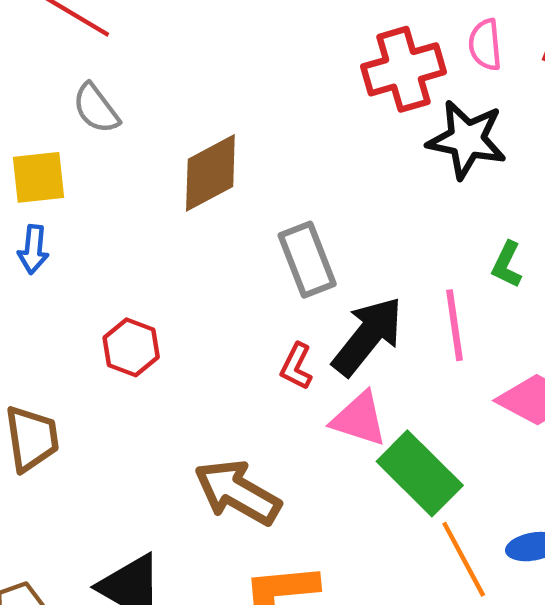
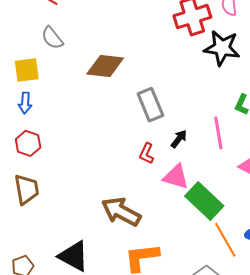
brown diamond: (210, 173) -> (105, 66), turned 36
black arrow: (368, 336) -> (179, 139), size x0.5
red hexagon: (131, 347) -> (28, 143), moved

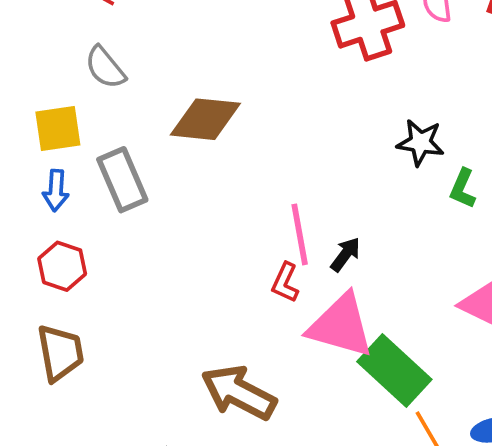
black star: (222, 48) -> (420, 142), moved, size x0.7
gray rectangle: (150, 105) -> (122, 180), moved
pink line: (218, 133) -> (300, 234), moved
pink triangle: (176, 177) -> (341, 326), size x1.4

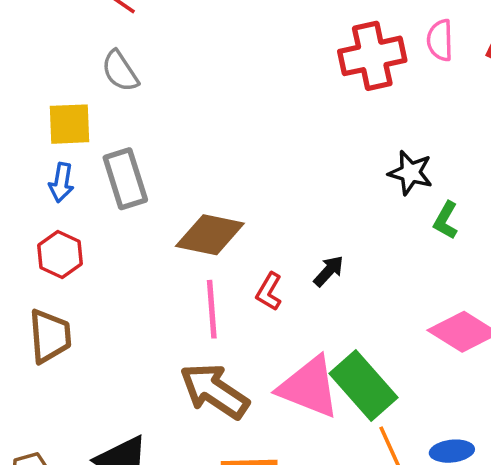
brown diamond: (205, 119) -> (210, 235), moved
pink line: (300, 234) -> (212, 309), moved
pink triangle: (341, 326) -> (309, 387), moved

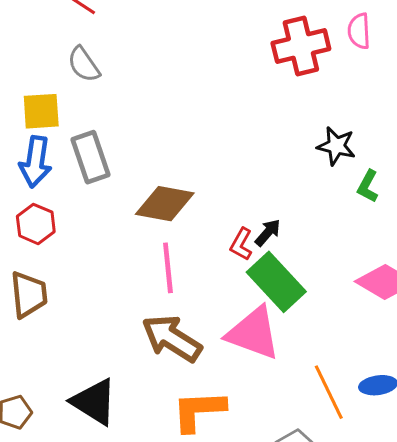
blue arrow: (61, 182) -> (35, 162), size x1.5
red L-shape: (269, 292) -> (241, 244), moved
green rectangle: (364, 385) -> (276, 282), moved

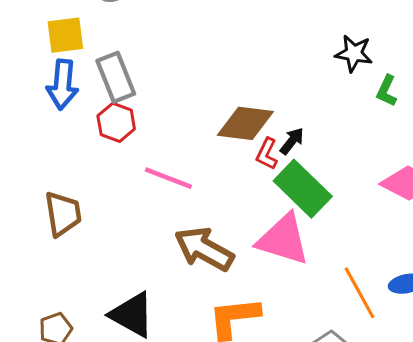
brown diamond: (165, 204) -> (245, 123), moved
red hexagon: (36, 224) -> (116, 122), moved
pink line: (168, 268) -> (168, 178), moved, turned -60

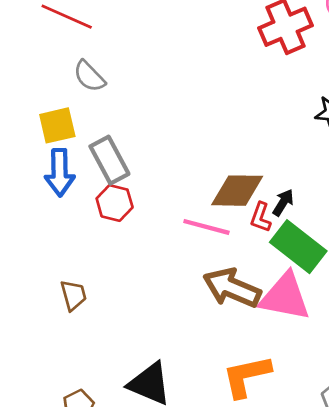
pink line: (168, 178) -> (206, 227), moved
brown trapezoid: (63, 214) -> (73, 295), size x0.7
brown arrow: (204, 249) -> (232, 288), moved

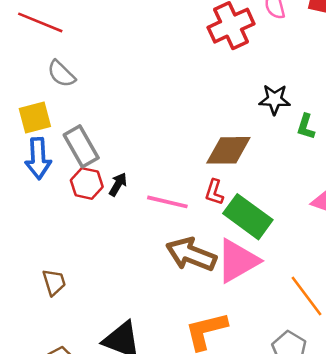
brown diamond: (237, 191) -> (228, 150), moved
black arrow: (283, 203) -> (118, 184), moved
brown trapezoid: (73, 295) -> (54, 282), moved
pink triangle: (285, 297) -> (238, 261), turned -39

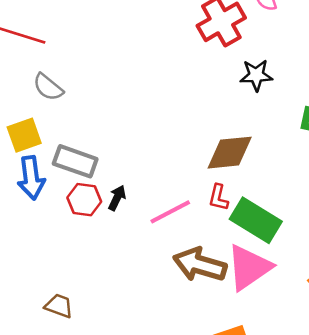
black star: (275, 99) -> (256, 75), moved
gray rectangle: (81, 146) -> (75, 161), turned -36
pink line: (167, 202) -> (170, 212), turned -36
brown trapezoid: (54, 282) -> (59, 306), turned -48

